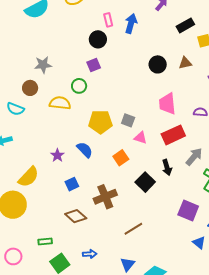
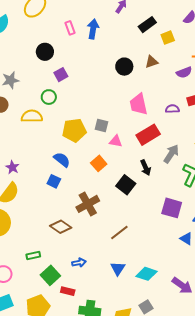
black circle: (98, 39) -> (45, 52), moved
purple star: (57, 155) -> (12, 167), moved
blue square: (72, 184) -> (54, 181), moved, turned -32

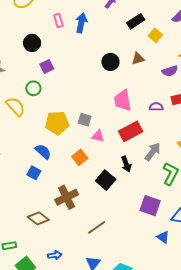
yellow square: (168, 38) -> (155, 35), turned -32
yellow semicircle: (32, 116) -> (15, 107), turned 45

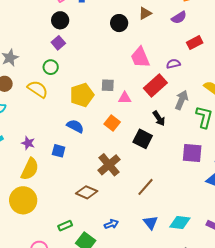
black circle: (32, 43) -> (60, 20), moved
purple semicircle: (156, 107) -> (173, 64), moved
blue square: (34, 173) -> (59, 151), moved

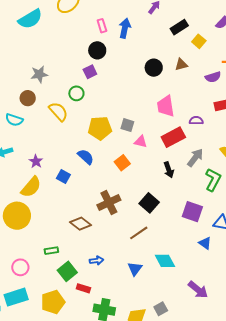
black square: (143, 139) -> (149, 203), moved
cyan diamond: (180, 222) -> (165, 261), moved, turned 40

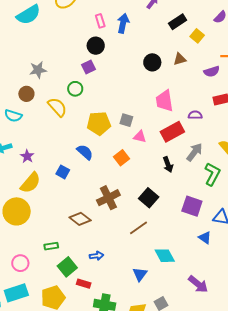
purple star: (36, 161) -> (27, 156), moved
blue triangle: (135, 269) -> (140, 274), moved

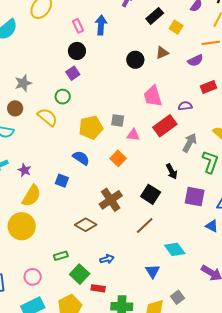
black arrow: (168, 165) -> (172, 171), moved

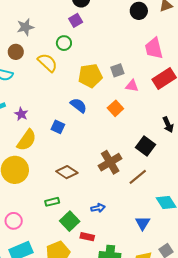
gray square: (118, 120) -> (117, 70), turned -32
brown cross: (111, 200) -> (110, 162), moved
brown diamond: (86, 225) -> (67, 172), moved
pink circle: (33, 277) -> (14, 221), moved

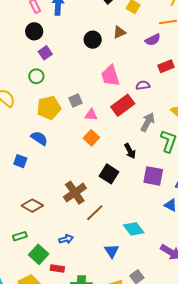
purple square: (76, 20) -> (45, 53), moved
green circle: (64, 43) -> (36, 76), moved
orange square: (115, 108) -> (91, 138), moved
brown line: (138, 177) -> (95, 213), moved

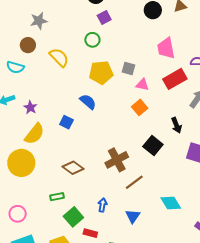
gray square: (75, 100) -> (128, 69), turned 32
blue arrow: (66, 239) -> (102, 205), turned -72
blue triangle: (112, 251) -> (133, 216), moved

